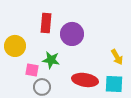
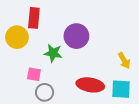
red rectangle: (46, 23) -> (34, 18), moved
yellow circle: (15, 46) -> (17, 37), moved
green star: (51, 60) -> (53, 53), moved

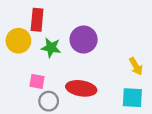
green star: (53, 53) -> (51, 48), moved
red ellipse: (90, 85) -> (81, 88), moved

